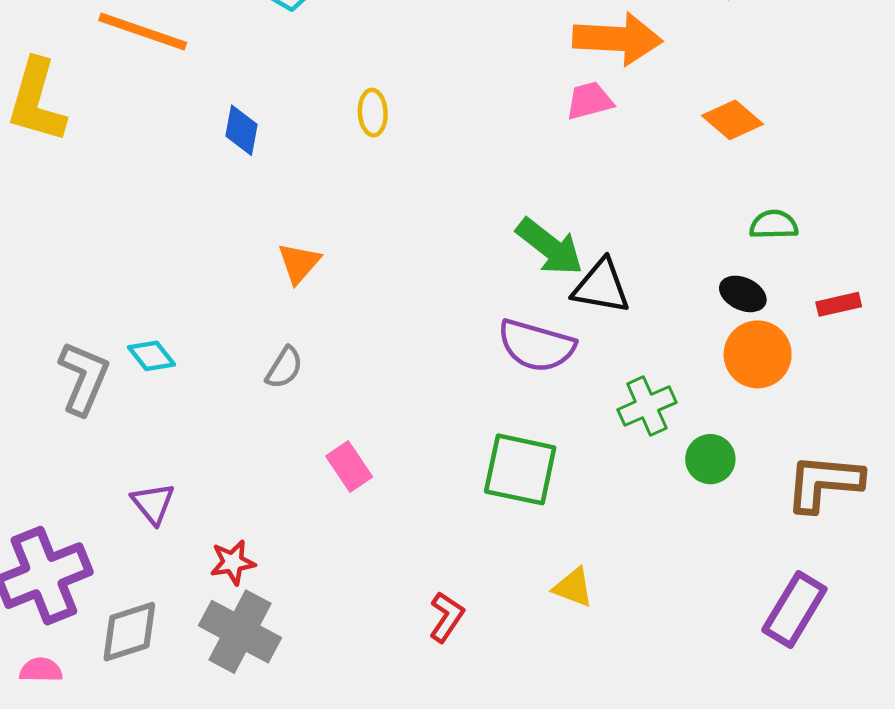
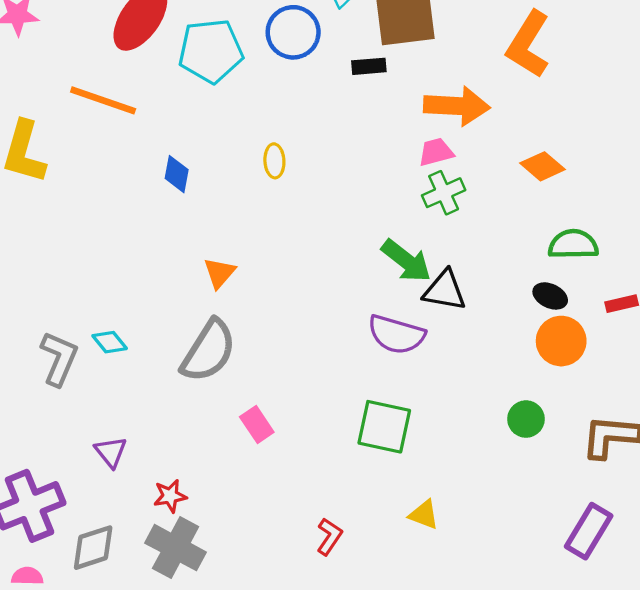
green semicircle: (774, 225) -> (573, 244), size x1.4
gray semicircle: (284, 368) -> (208, 351), size x2.0
green cross: (647, 406) -> (444, 193), moved

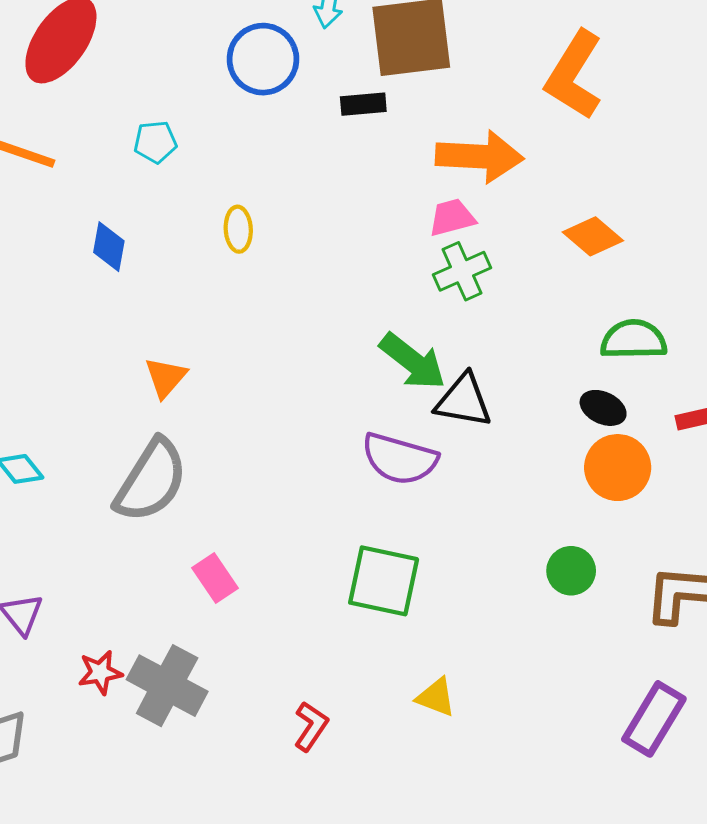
cyan pentagon: (211, 51) -> (155, 142), moved, size x0.5
gray cross: (176, 548) -> (167, 686), moved

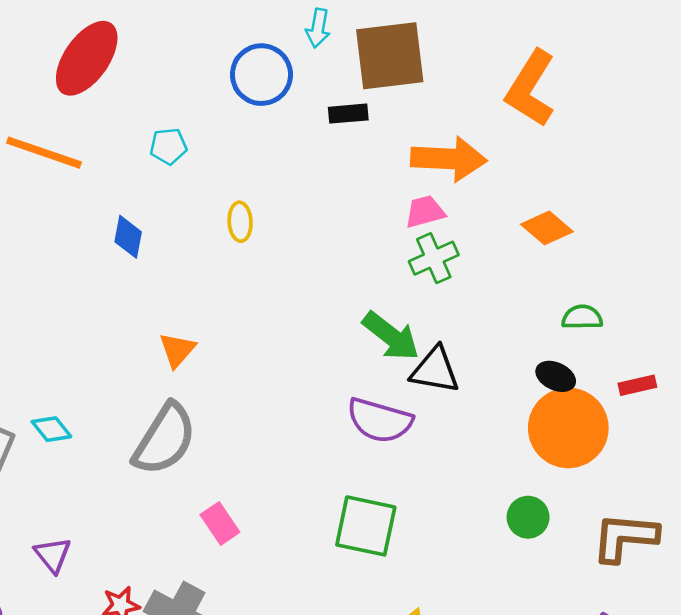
green semicircle: (634, 340) -> (582, 317), size x0.7
orange circle: (618, 468) -> (568, 428), size x1.4

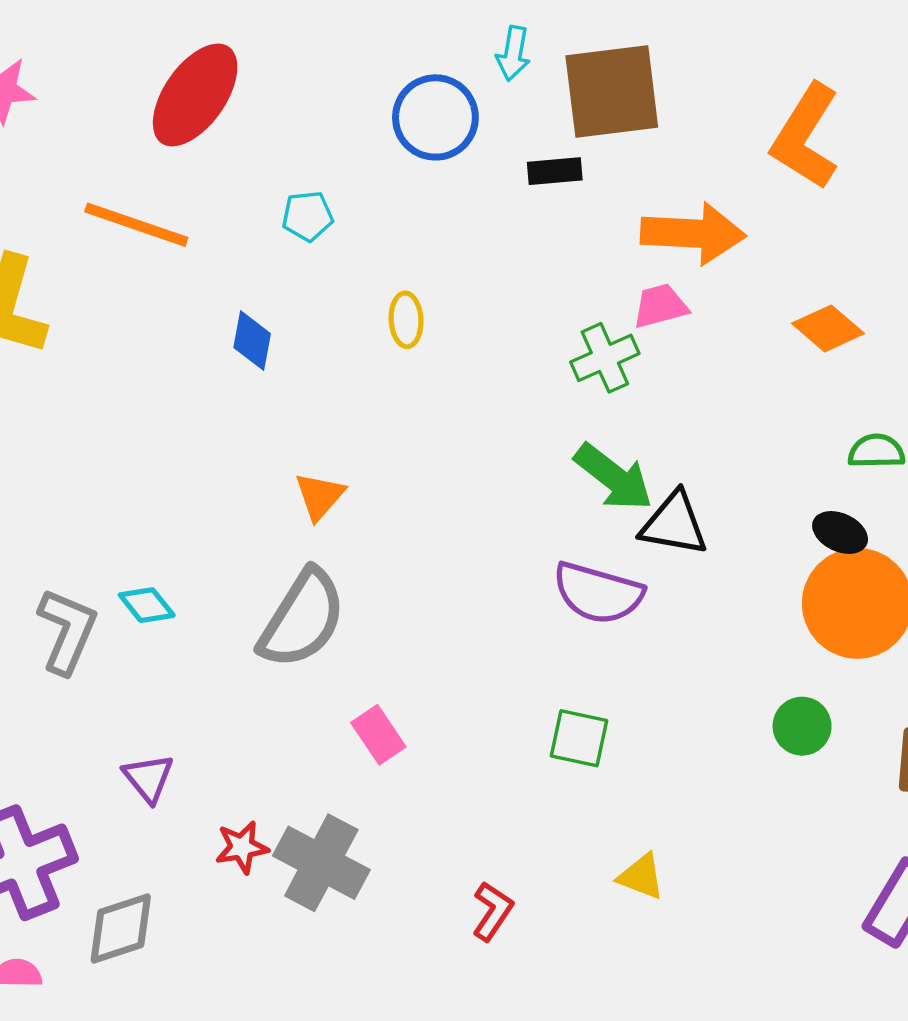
green cross: (434, 258) -> (605, 358), moved
green square: (366, 526) -> (579, 738), size x0.7

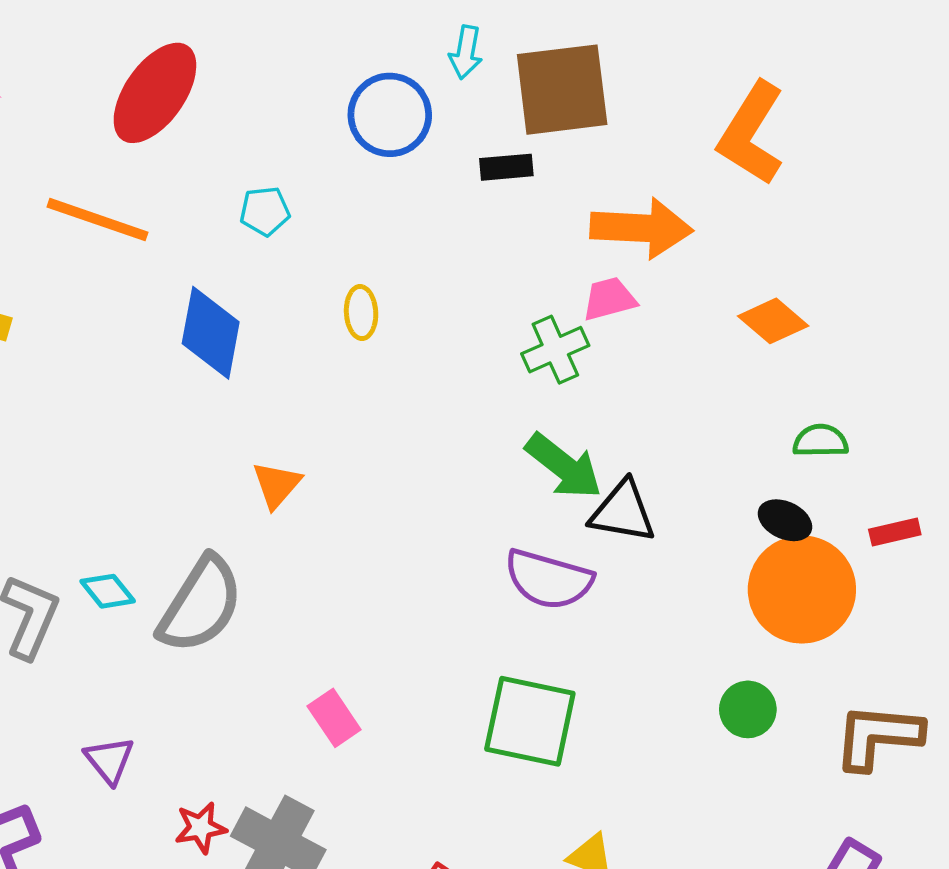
blue diamond: (252, 341) -> (211, 333), size x1.6
gray semicircle: (302, 619) -> (201, 605), moved
green square: (579, 738) -> (530, 721), size x1.6

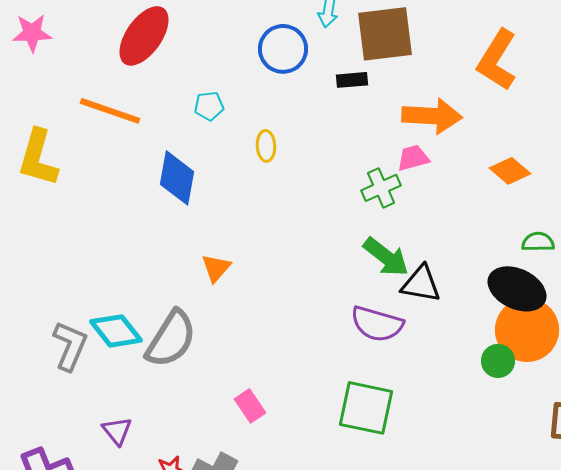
yellow ellipse: (361, 312) -> (266, 146), moved
black ellipse: (785, 520) -> (517, 289), size x1.8
cyan diamond: (108, 591) -> (116, 331), size x1.6
green circle: (748, 709) -> (498, 361), moved

